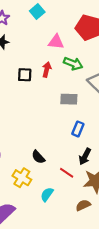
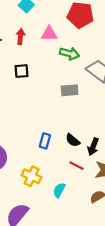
red arrow: (47, 70) -> (20, 37), moved
blue rectangle: (78, 129) -> (45, 141), moved
black semicircle: (38, 157) -> (73, 140), moved

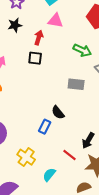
pink triangle: (49, 34) -> (55, 21), moved
red arrow: (20, 37) -> (39, 38), moved
black semicircle: (73, 140) -> (58, 113), moved

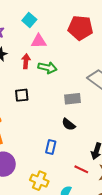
green arrow: (82, 50) -> (47, 68), moved
black square: (35, 58) -> (22, 95), moved
black semicircle: (58, 113) -> (69, 124), moved

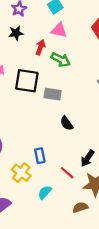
black square: (22, 95) -> (27, 81), size x1.6
gray rectangle: (72, 99) -> (53, 94), moved
blue rectangle: (51, 147) -> (40, 156), moved, turned -40

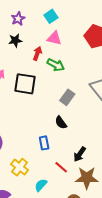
gray rectangle: (53, 94) -> (67, 97), moved, turned -63
blue rectangle: (40, 156) -> (44, 143), moved

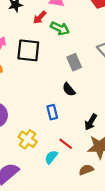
red arrow: (37, 53) -> (40, 17), turned -152
gray rectangle: (67, 97) -> (74, 62), turned -56
red line: (61, 167) -> (66, 144), moved

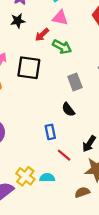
yellow cross: (28, 139) -> (25, 176), moved
red line: (66, 144) -> (64, 155), moved
cyan semicircle: (51, 157) -> (47, 178), turned 48

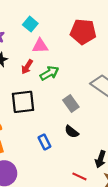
green arrow: (62, 47) -> (49, 73), turned -42
blue rectangle: (50, 132) -> (44, 142), moved

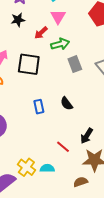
pink triangle: (40, 46) -> (58, 17), turned 49
gray rectangle: (71, 104) -> (75, 64), moved

